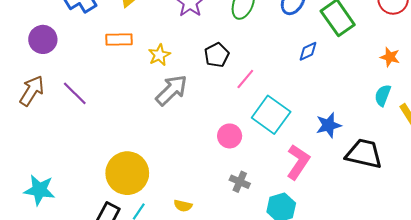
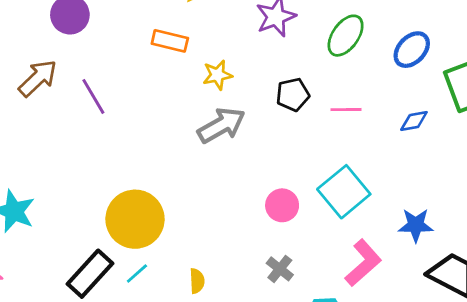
pink line: (245, 79) -> (346, 110), moved, turned 35
yellow semicircle: (183, 206) -> (197, 281), turned -120

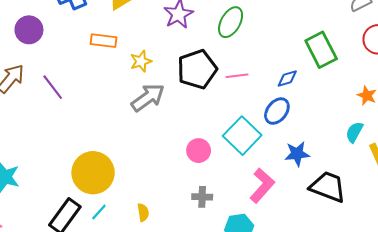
blue ellipse: (412, 50) -> (277, 111), moved
black pentagon: (293, 95) -> (197, 69), size x1.6
gray cross: (280, 269) -> (202, 197), turned -30

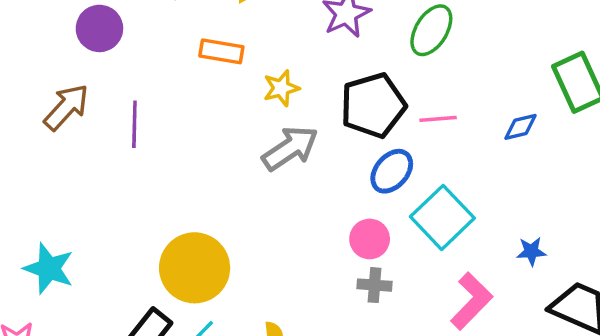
purple line: (53, 87) -> (134, 124), turned 36
blue ellipse: (277, 111) -> (392, 171), moved
blue star: (297, 154) -> (531, 251), size x0.7
gray cross: (202, 197) -> (374, 285), moved

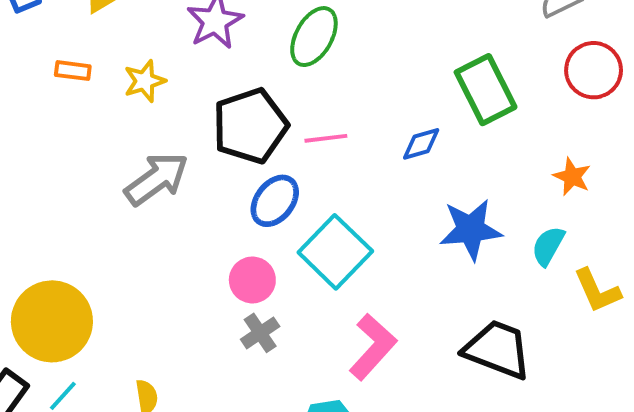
orange rectangle: (221, 51) -> (73, 71), size x0.7
yellow star: (281, 88) -> (145, 81), moved
blue star: (531, 251) -> (471, 229), moved, size x1.8
gray cross: (374, 285) -> (260, 333), turned -36

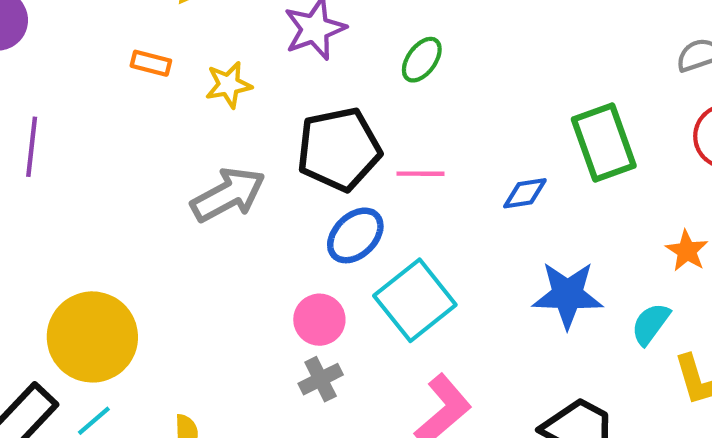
green ellipse: (314, 37) -> (422, 60), size x0.7

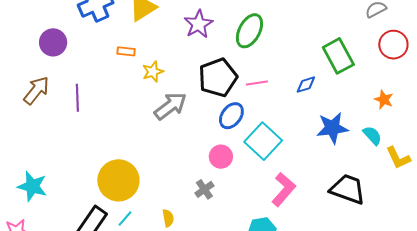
green ellipse: (422, 60) -> (249, 31), size x1.6
yellow star: (229, 85) -> (153, 72), moved
cyan semicircle: (651, 324) -> (372, 135), turned 110
gray cross: (321, 379) -> (204, 189), moved

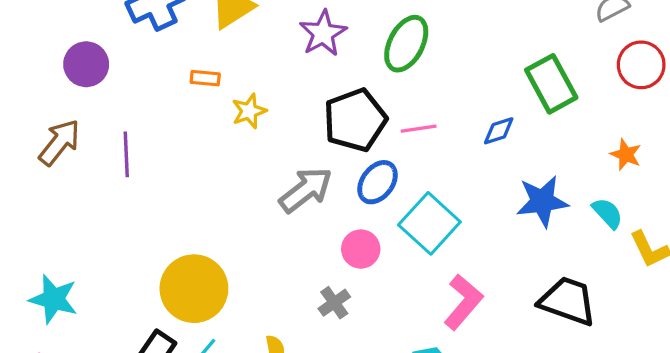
gray arrow: (170, 106) -> (306, 190), moved

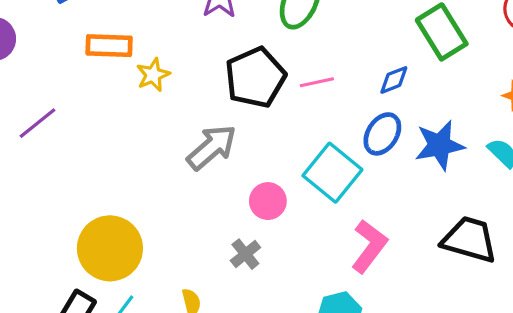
orange rectangle: (205, 78) -> (109, 46), size x1.6
purple line: (126, 154) -> (38, 123), turned 57
blue ellipse: (378, 182) -> (382, 134), moved

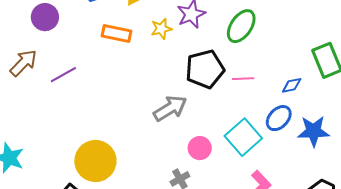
yellow star: (153, 75) -> (161, 29), moved

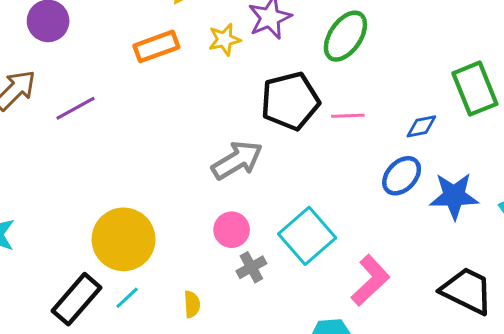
orange rectangle: (116, 34) -> (156, 46), turned -32
cyan square: (243, 137) -> (307, 236), moved
pink circle: (200, 148) -> (232, 230), moved

